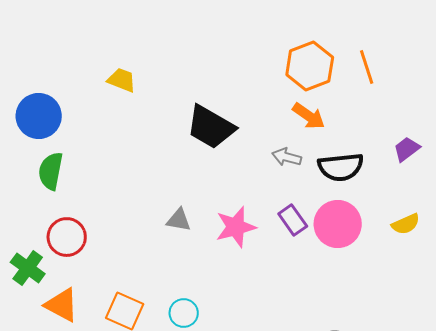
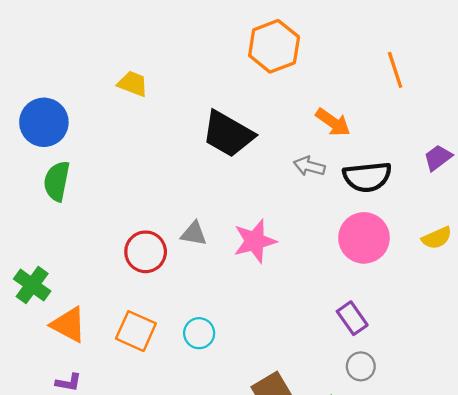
orange hexagon: (310, 66) -> (274, 46), moved
purple rectangle: (293, 220) -> (352, 318), moved
red circle: (67, 237) -> (146, 252), moved

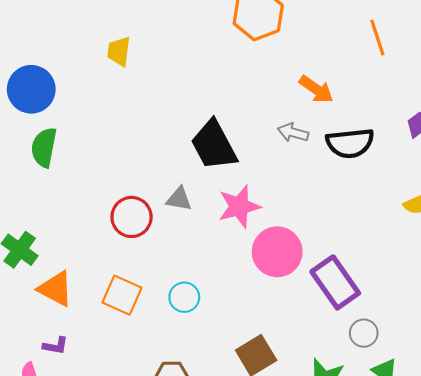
yellow trapezoid: (133, 84) -> (119, 51), turned -104
black trapezoid: (228, 134) -> (214, 145), moved, turned 32
pink circle: (364, 238) -> (277, 252), moved
purple rectangle: (352, 318) -> (335, 282), size x1.6
gray circle: (361, 366) -> (364, 333), moved

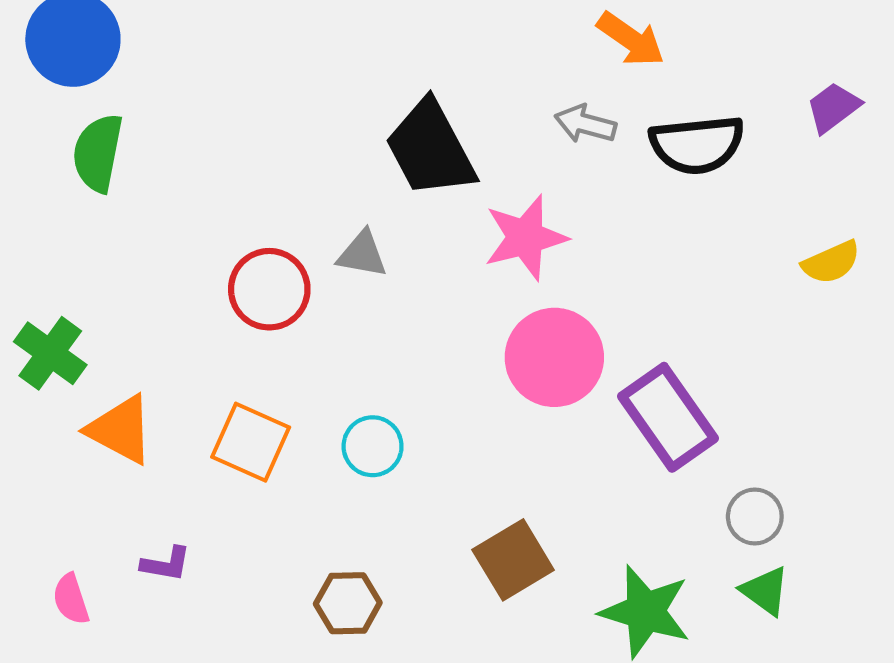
pink star: (239, 206) -> (525, 238), moved
gray circle: (364, 333) -> (755, 516), moved
purple L-shape: (56, 346) -> (166, 564), moved

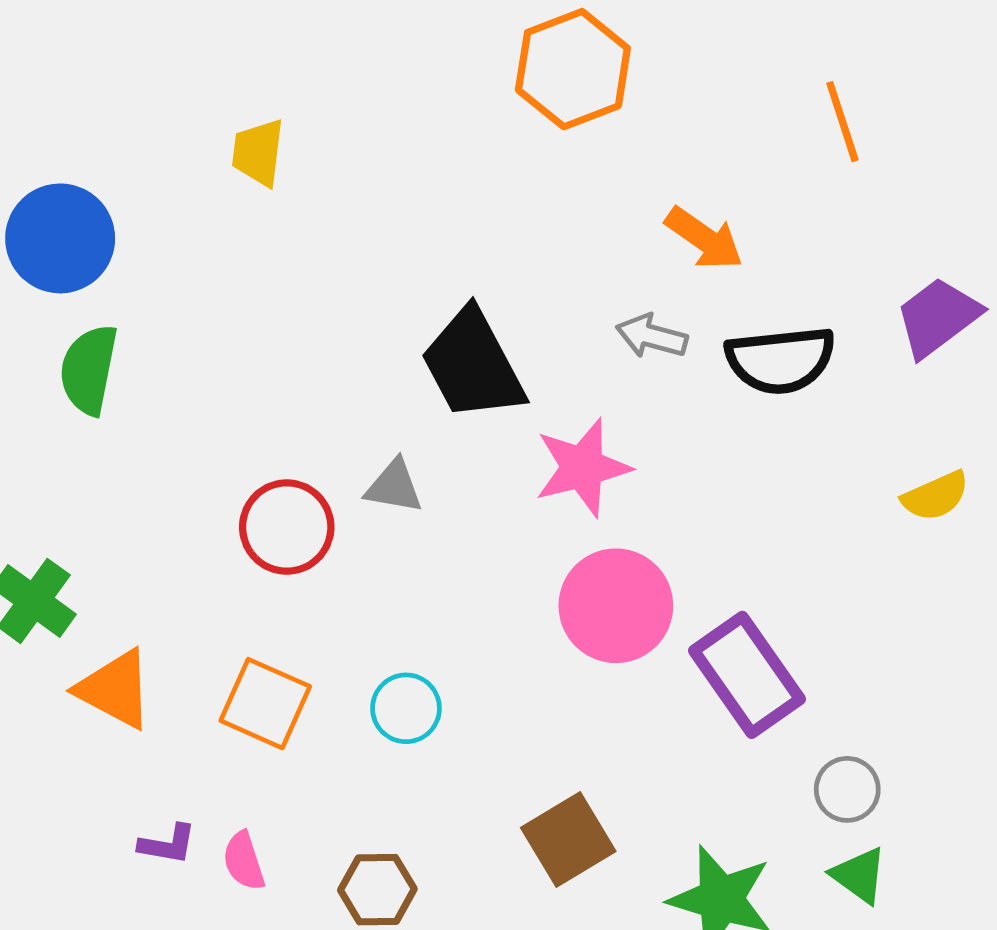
purple trapezoid: (833, 107) -> (938, 317), size x1.4
pink semicircle: (71, 599) -> (244, 861), moved

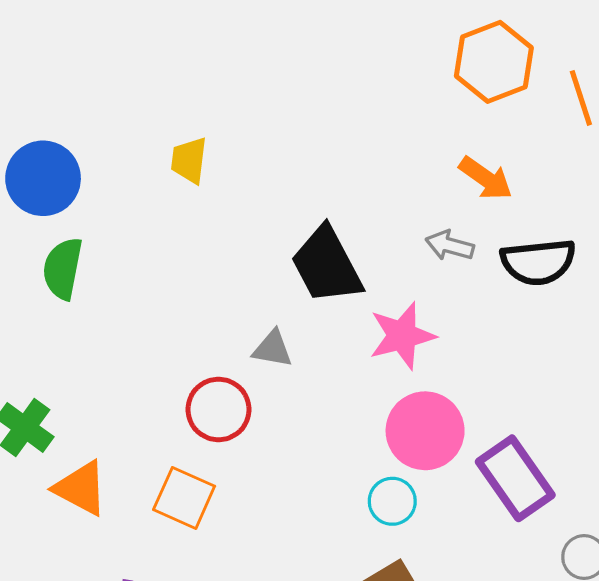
orange hexagon: (573, 69) -> (494, 62), moved
yellow trapezoid: (258, 153) -> (189, 160), moved
red circle: (287, 527) -> (218, 409), moved
cyan circle: (406, 708) -> (392, 501), moved

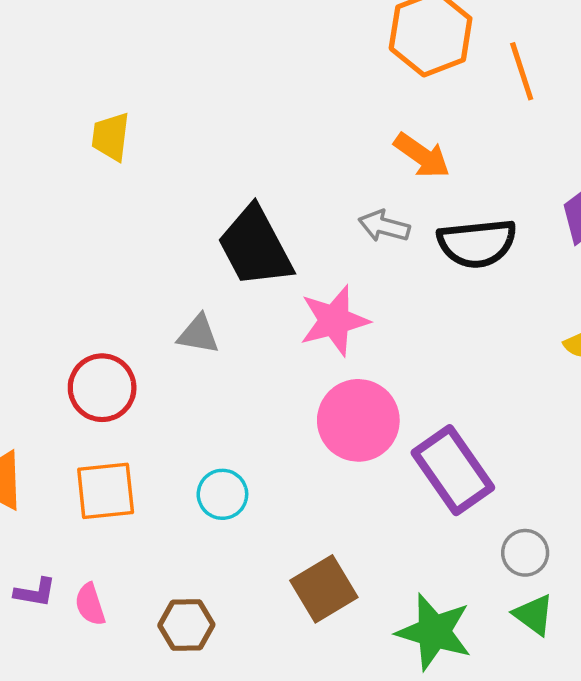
red circle: (218, 409) -> (102, 388), moved
orange square: (184, 498) -> (106, 491), turned -30
cyan circle: (392, 501) -> (222, 494), moved

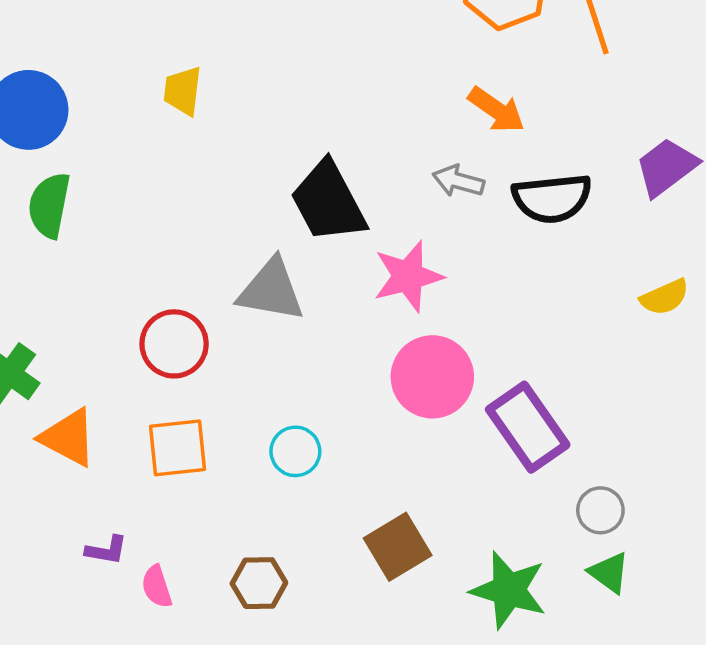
gray triangle: (198, 334) -> (271, 290), size x1.6
pink semicircle: (90, 604) -> (157, 587), moved

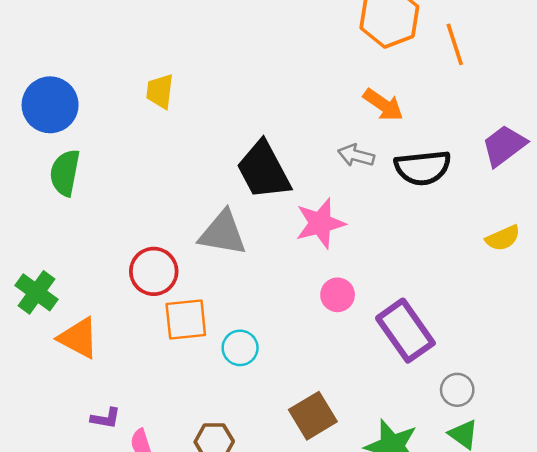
pink circle: (432, 377) -> (338, 295), size x0.6
orange square: (178, 448) -> (186, 319), moved

